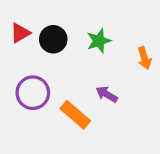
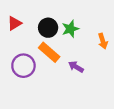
black circle: (53, 39) -> (48, 28), moved
orange rectangle: (75, 115) -> (49, 52), moved

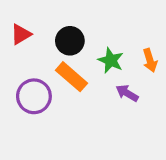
green star: (70, 29) -> (111, 60), moved, turned -30
purple arrow: (76, 67) -> (127, 93), moved

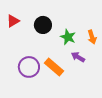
orange rectangle: (72, 77) -> (54, 67), moved
purple circle: (34, 96) -> (29, 67), moved

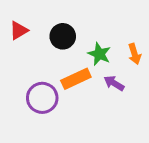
orange rectangle: (54, 67) -> (76, 79), moved, turned -66

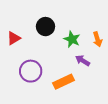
red triangle: (19, 30) -> (14, 38), moved
orange rectangle: (76, 79) -> (64, 82), moved

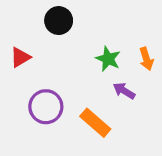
black circle: (45, 27) -> (59, 21), moved
orange rectangle: (64, 82) -> (95, 123), turned 66

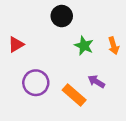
black circle: (59, 21) -> (62, 16), moved
purple arrow: (124, 91) -> (96, 81), moved

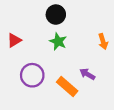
green star: (84, 46) -> (58, 41), moved

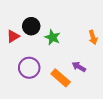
black circle: (56, 15) -> (31, 26), moved

